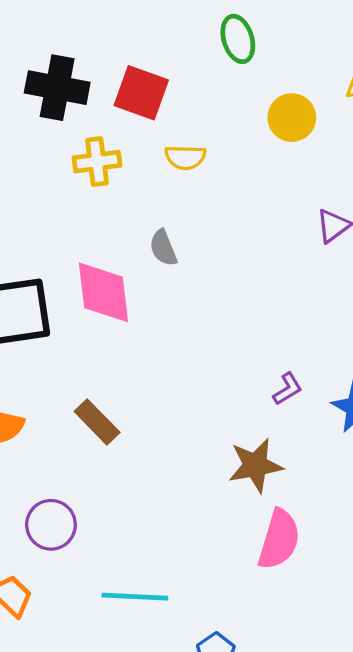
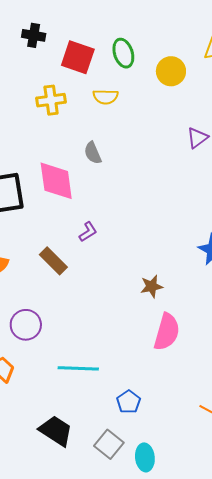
green ellipse: (238, 39) -> (123, 53), moved
black cross: (57, 88) -> (34, 35), moved, size x0.6
purple L-shape: (288, 389) -> (88, 232), moved
brown star: (255, 465) -> (152, 286), size x0.7

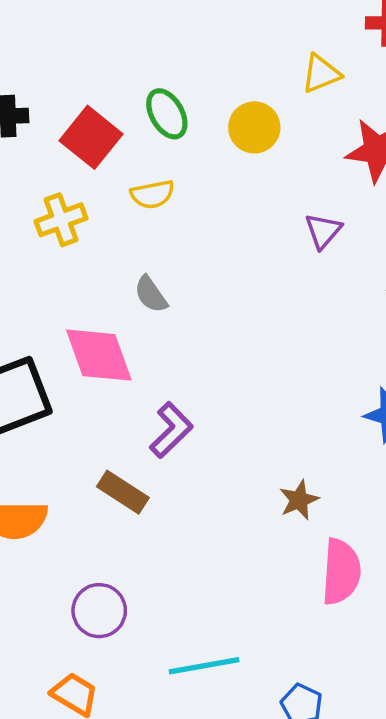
red square: (78, 57) -> (91, 137), turned 32
purple L-shape: (88, 232) -> (171, 430), size x1.5

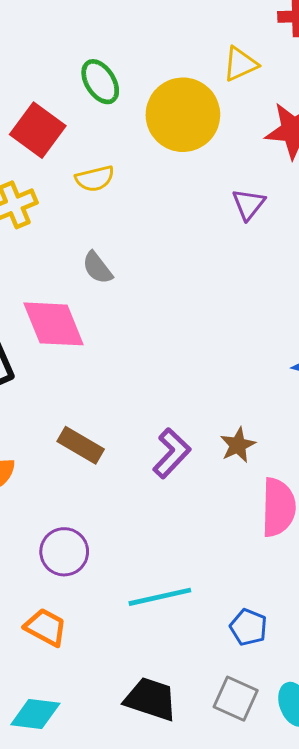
green ellipse: (167, 114) -> (100, 82), moved
yellow circle: (254, 127) -> (183, 115), size x1.6
purple L-shape: (171, 430) -> (172, 453), moved

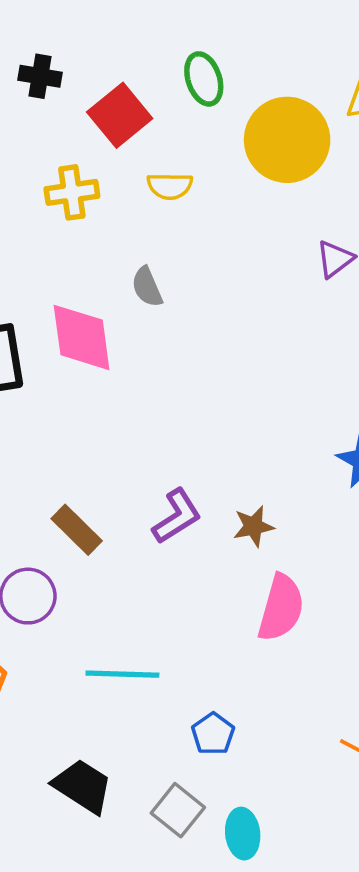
brown rectangle: (81, 445) -> (77, 530), moved

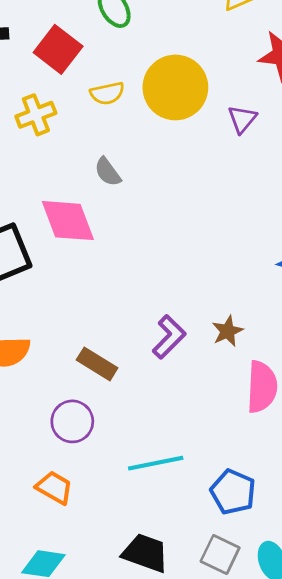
yellow circle: (287, 140) -> (175, 87), moved
blue pentagon: (213, 734) -> (233, 492), size x1.4

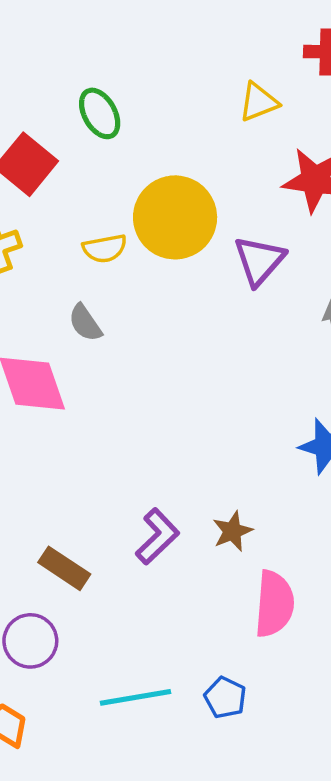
yellow semicircle: (107, 93) -> (105, 248), moved
purple triangle: (242, 119) -> (259, 261), size x1.4
blue pentagon: (233, 492) -> (225, 698), moved, size x0.7

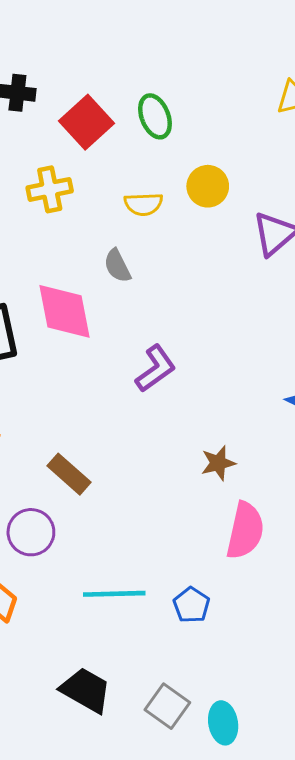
green ellipse: (100, 113) -> (155, 116), moved
yellow circle: (175, 217) -> (208, 186), size x0.6
purple L-shape: (157, 536) -> (156, 369), moved

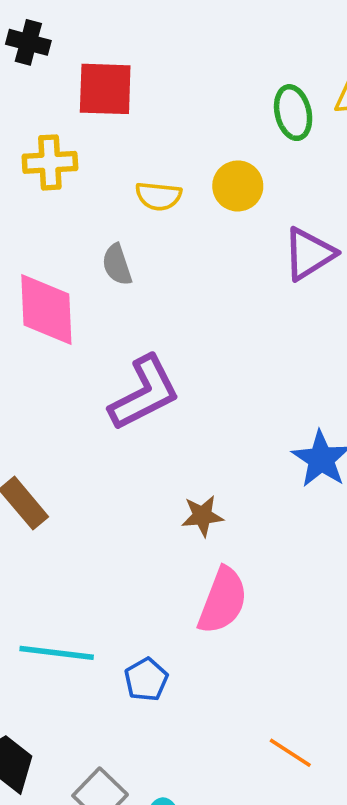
green ellipse: (155, 116) -> (293, 113), moved
red square: (86, 122) -> (105, 89), turned 36
purple L-shape: (156, 369) -> (144, 393), size x1.4

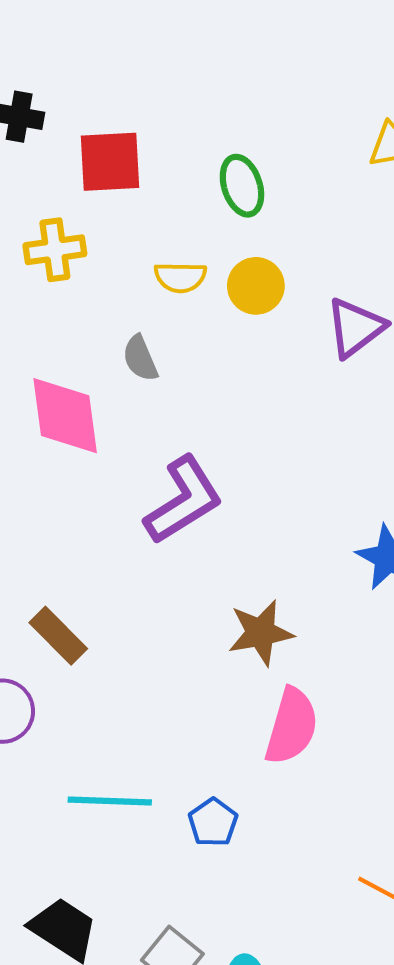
green ellipse: (293, 113) -> (242, 186), moved
yellow circle: (238, 186) -> (256, 286), moved
brown star: (202, 516) -> (261, 633), size x1.4

